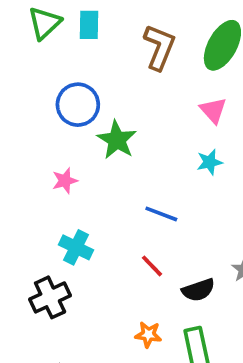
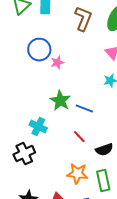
green star: (117, 140) -> (60, 101), moved
pink star: (65, 181) -> (57, 63), moved
orange star: (148, 334) -> (77, 174), size x1.5

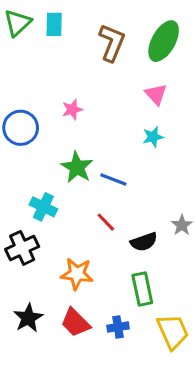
blue circle: (39, 50) -> (21, 128), moved
orange star: (77, 174) -> (77, 274), moved

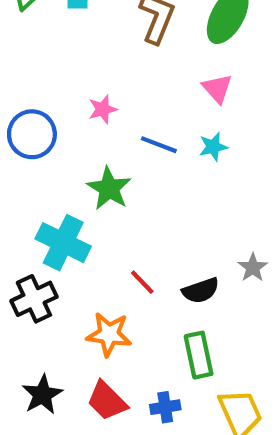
blue line: (113, 179) -> (159, 145), moved
cyan cross: (43, 207) -> (63, 243), size x1.4
red line: (106, 222) -> (142, 282), moved

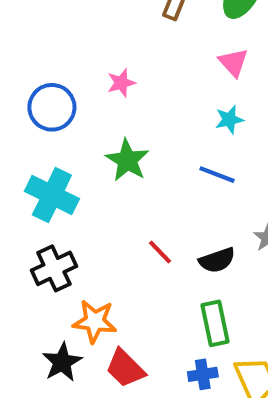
blue line: (159, 145) -> (217, 175), moved
cyan cross: (63, 243) -> (52, 195), moved
orange star: (109, 334) -> (95, 321), moved
blue cross: (165, 407) -> (203, 374), moved

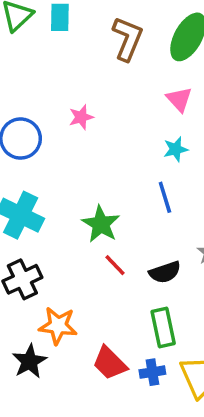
green star: (127, 160) -> (101, 224), moved
blue line: (217, 175) -> (165, 197), turned 52
red trapezoid: (125, 368) -> (110, 363), moved

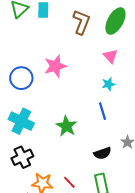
pink star: (81, 117) -> (55, 66), size x1.6
red line: (115, 265) -> (69, 182), moved

